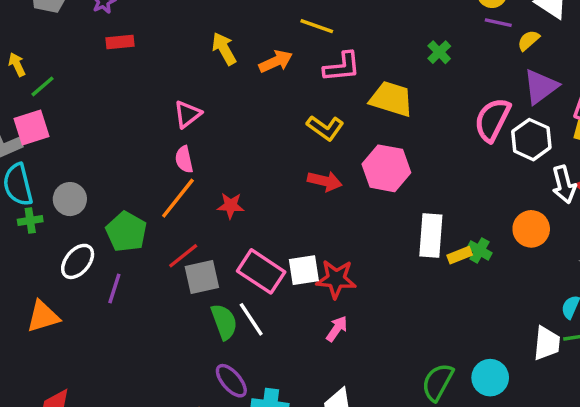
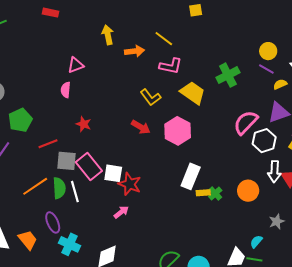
green cross: (439, 52) -> (228, 75), size x1.6
orange line: (178, 198) -> (35, 186), moved
gray square: (202, 277) -> (67, 161), moved

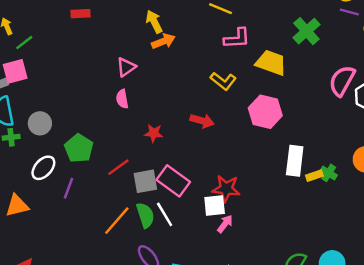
orange arrow: (135, 51) -> (163, 41), moved
red arrow: (141, 127) -> (202, 121), moved
white square: (113, 173) -> (215, 206), moved

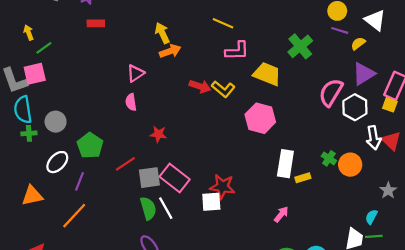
red arrow: (202, 121) -> (200, 86), moved
green cross: (329, 173) -> (329, 158), moved
orange line: (117, 221) -> (74, 216), moved
pink arrow: (225, 224) -> (281, 214), moved

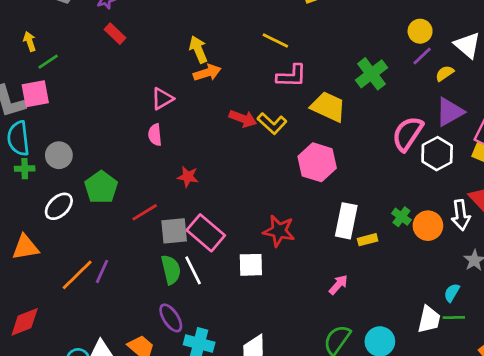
red rectangle: (96, 23) -> (115, 34), turned 42
purple line: (340, 30) -> (422, 56), turned -63
white arrow: (374, 138) -> (461, 215), moved
purple line: (79, 181) -> (102, 271), moved
red star: (222, 187) -> (279, 231), moved

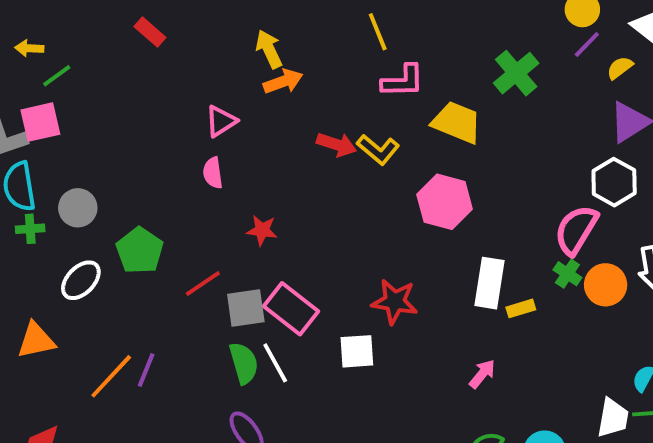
yellow line: (275, 40) -> (378, 32), turned 44
yellow arrow: (30, 41) -> (29, 48), turned -66
pink semicircle: (408, 134) -> (576, 230), moved

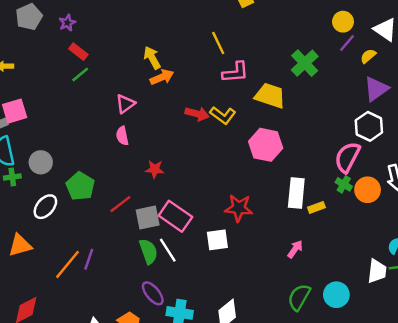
green line: (57, 76) -> (80, 74), moved

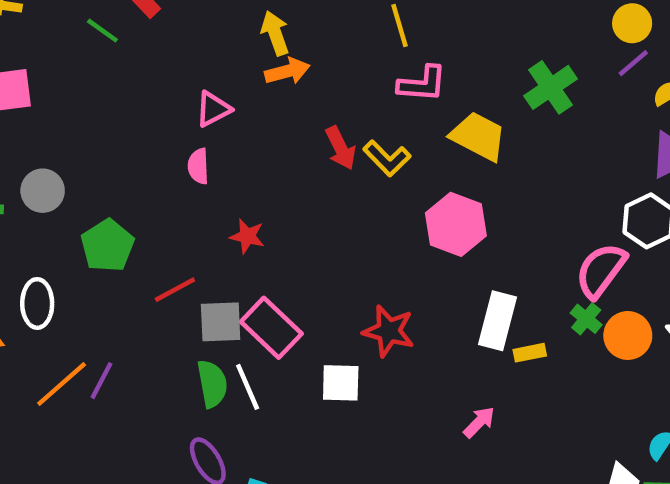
green line: (80, 74) -> (102, 31), moved, turned 66
red arrow: (197, 114) -> (341, 148), turned 40
white ellipse: (45, 207) -> (37, 303), moved, turned -50

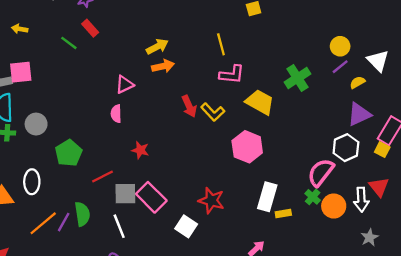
yellow arrow: (275, 33) -> (157, 47), turned 80
white square: (341, 383) -> (186, 226), turned 30
green semicircle: (212, 384) -> (82, 214), moved
white line: (248, 387) -> (119, 226), moved

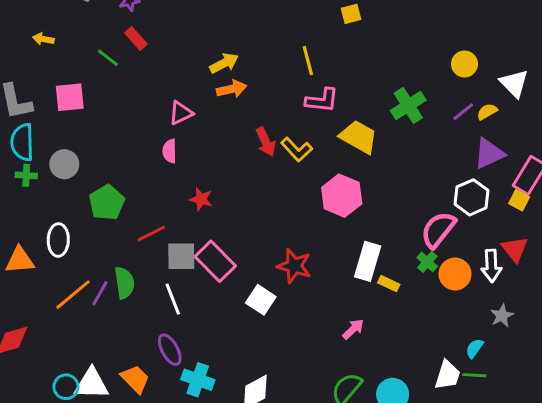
purple line: (340, 67) -> (463, 112), moved
pink square: (21, 72) -> (70, 97), moved
yellow rectangle: (283, 214) -> (389, 284), turned 35

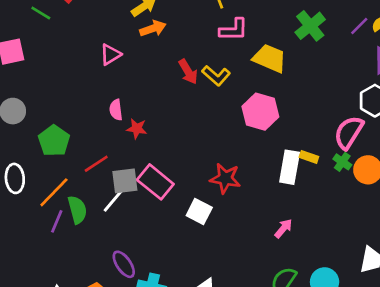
pink semicircle: (170, 151) -> (116, 110), moved
yellow rectangle: (389, 284) -> (309, 157), moved
orange line: (73, 295) -> (54, 192), moved
white line: (173, 299) -> (114, 200), moved, turned 68

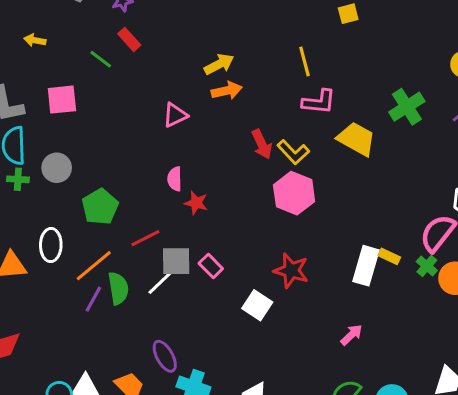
pink hexagon: (260, 112) -> (294, 193), moved
pink rectangle: (155, 182) -> (211, 266), size x0.6

